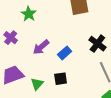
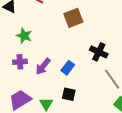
purple cross: (11, 38) -> (20, 62), moved, turned -32
black square: (61, 79) -> (69, 94), turned 32

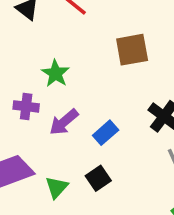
green star: (24, 36) -> (55, 73), moved
black square: (69, 94) -> (98, 178), turned 32

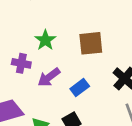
brown square: (132, 50) -> (91, 43), moved

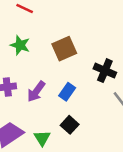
green star: (45, 40) -> (20, 45), moved

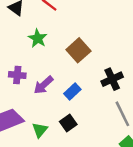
brown square: (64, 49) -> (78, 50), turned -30
black cross: (105, 71) -> (112, 79), turned 30

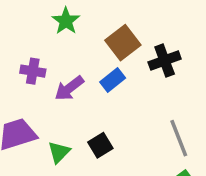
black cross: (112, 79) -> (165, 60), moved
blue rectangle: (72, 92) -> (113, 80), moved

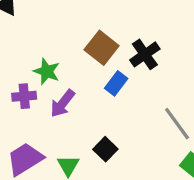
green star: (66, 21) -> (47, 71), moved
blue rectangle: (113, 80) -> (116, 83), moved

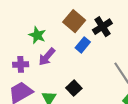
purple cross: (24, 96) -> (21, 64), moved

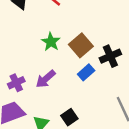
green star: (37, 35) -> (51, 42), moved
purple cross: (21, 64) -> (16, 83), turned -32

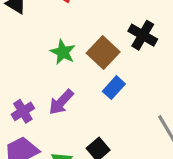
black cross: (110, 56) -> (143, 35), moved, turned -30

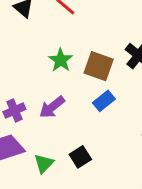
brown square: (103, 52) -> (99, 66), turned -32

